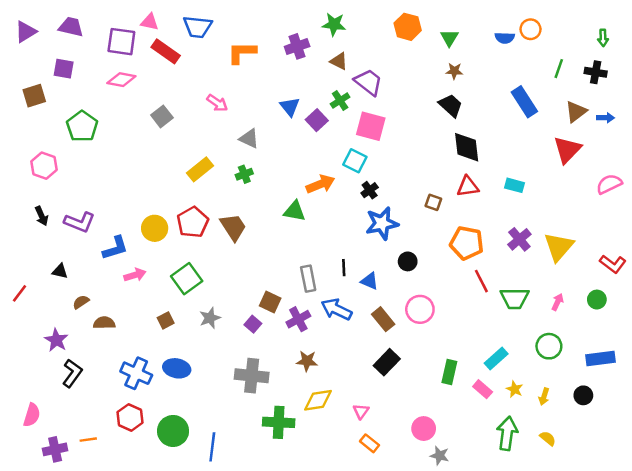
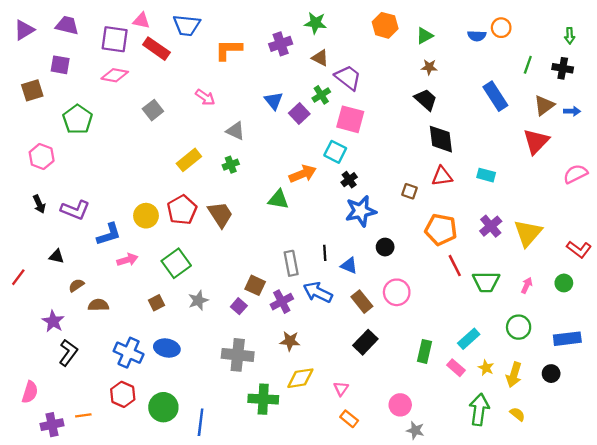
green triangle: (449, 38) -> (425, 36), turned 30
yellow arrow: (544, 397) -> (514, 375), size x1.5

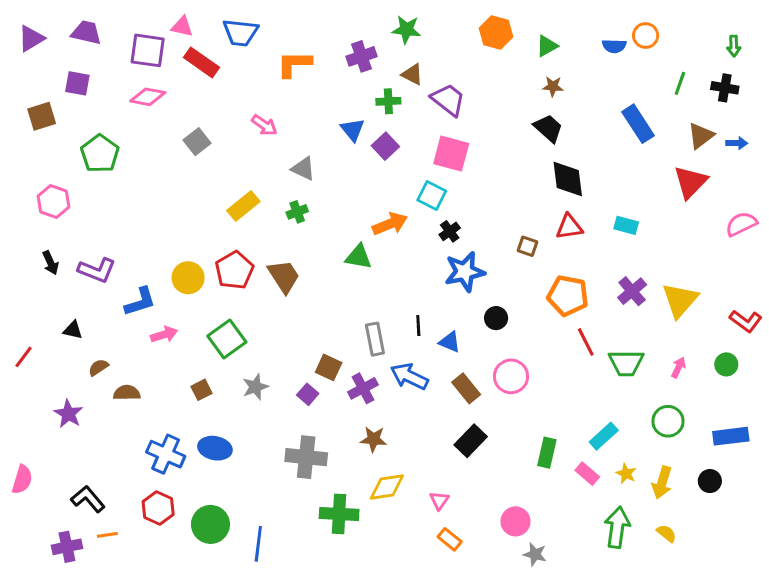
green cross: (321, 95) -> (388, 101), moved, turned 30
black L-shape: (68, 353) -> (88, 499), moved, turned -76
pink semicircle: (30, 392) -> (22, 480), moved

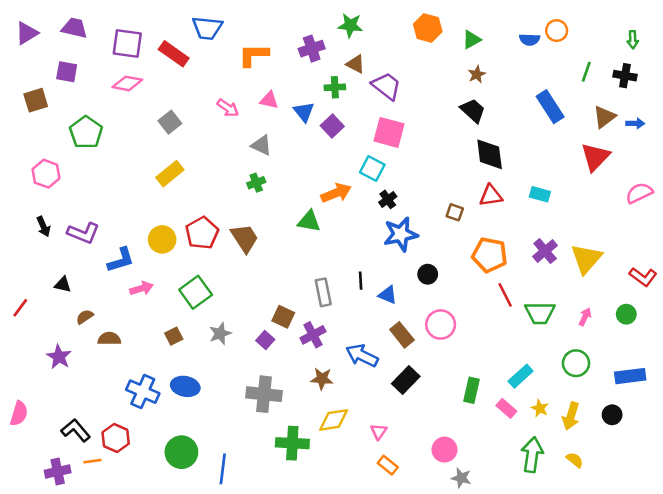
pink triangle: (182, 27) -> (269, 100), moved
brown star: (553, 86) -> (477, 74), turned -30
yellow rectangle: (243, 206) -> (170, 174), moved
blue arrow: (409, 376) -> (362, 355), moved
red hexagon: (158, 508) -> (116, 438), moved

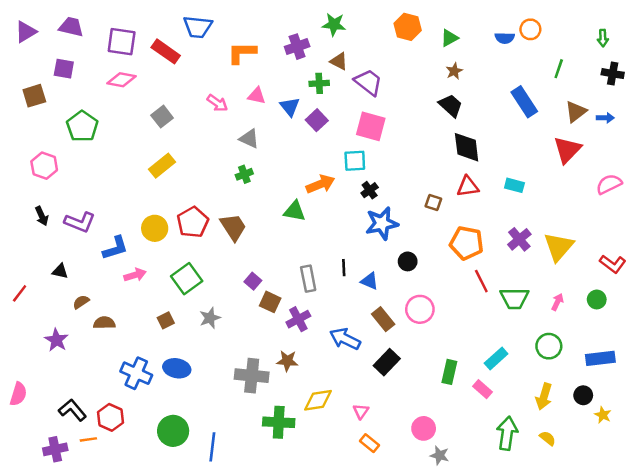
black cross: (625, 76) -> (613, 74), moved
cyan square: (372, 169) -> (355, 161), turned -30
purple square: (265, 340) -> (253, 281), moved
brown star: (322, 379) -> (287, 361), moved
yellow star: (540, 408) -> (603, 415), moved

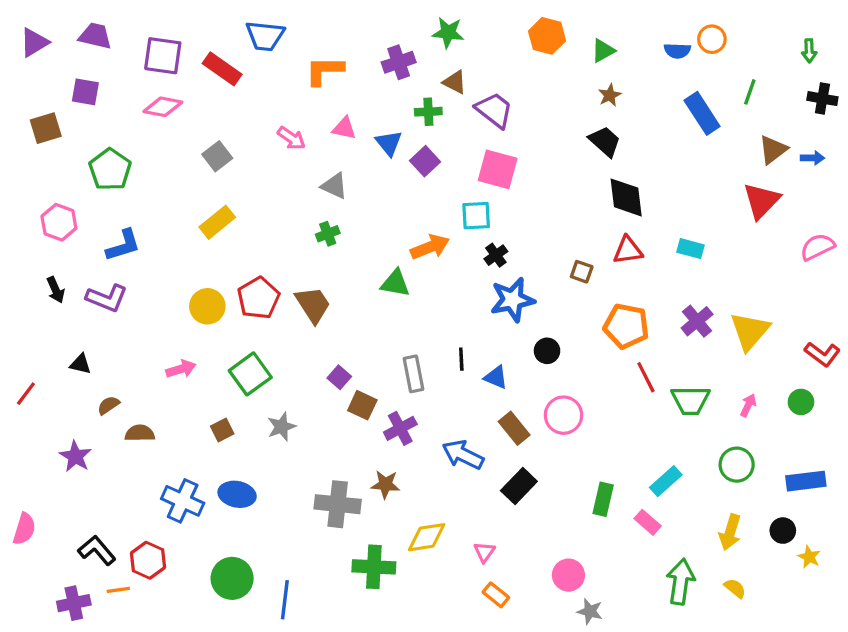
blue rectangle: (524, 102) -> (702, 113), moved
blue L-shape: (115, 248) -> (123, 245), moved

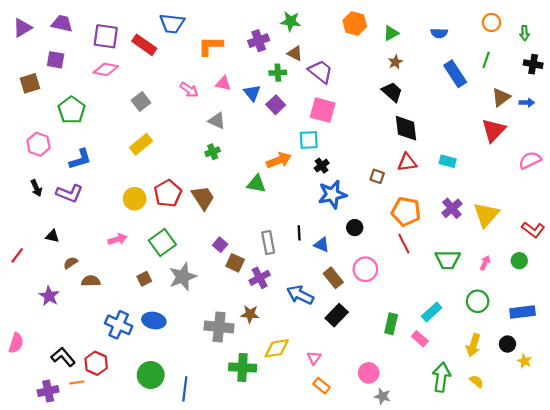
orange circle: (712, 39) -> (491, 22), moved
red line: (646, 377) -> (404, 244), moved
gray star: (282, 427) -> (183, 277), size x1.5

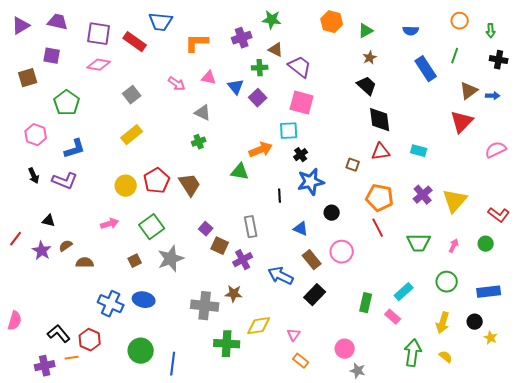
black line: (299, 233) -> (280, 196), moved
purple star: (49, 296) -> (42, 251), moved

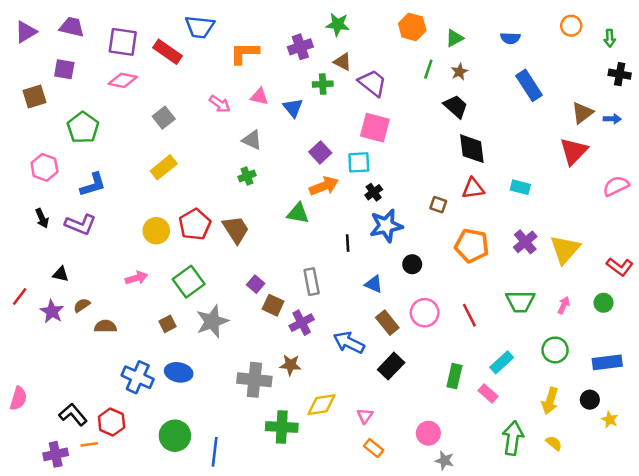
green line: (455, 56) -> (428, 69), moved
purple square: (258, 98) -> (320, 152), moved
red line: (378, 228) -> (469, 315), moved

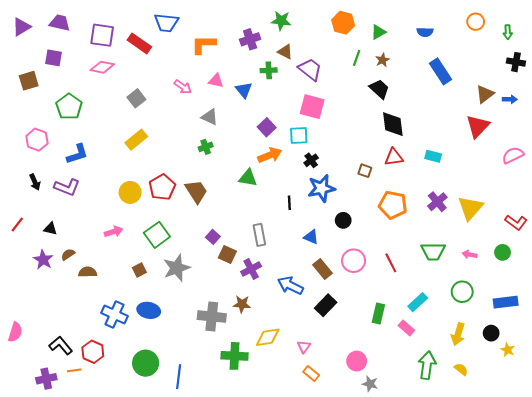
red line: (20, 297) -> (17, 224), moved
pink arrow: (564, 305) -> (469, 254), turned -104

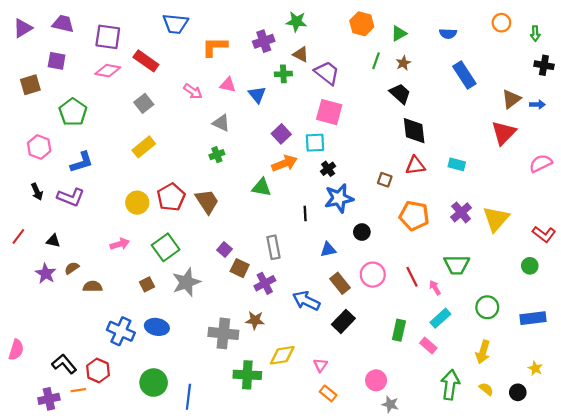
red rectangle: (139, 43) -> (146, 61), moved
blue triangle: (311, 237) -> (328, 249), turned -35
pink arrow: (469, 254) -> (435, 288), moved, turned 48
black circle: (491, 333) -> (518, 392), moved

